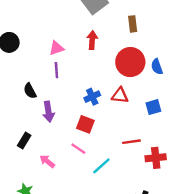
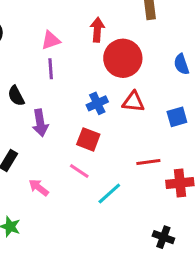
red circle: (130, 62) -> (123, 58), moved

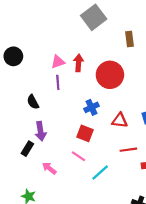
red arrow: (97, 30) -> (78, 63), moved
red triangle: (133, 102) -> (120, 120), moved
purple arrow: (40, 123) -> (40, 131), moved

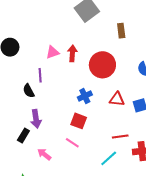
purple line: (58, 82) -> (40, 75), moved
red triangle: (120, 120) -> (117, 99), moved
cyan line: (100, 172) -> (109, 158), moved

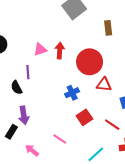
red triangle: (117, 99) -> (104, 84), moved
red square: (79, 121) -> (84, 117), moved, turned 35
red line: (120, 137) -> (112, 125), moved, turned 42

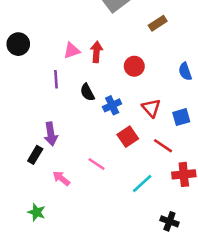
brown rectangle: (108, 28) -> (158, 23), turned 64
red circle: (90, 62) -> (134, 66), size x0.6
red triangle: (104, 84) -> (151, 108), moved, turned 42
black semicircle: (17, 88) -> (87, 92), moved

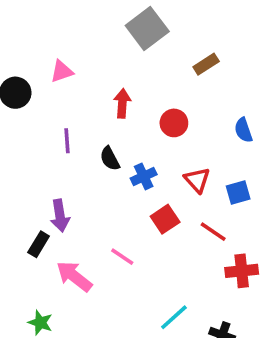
pink triangle: (72, 51) -> (62, 71), moved
pink arrow: (61, 178) -> (74, 276), size x1.5
cyan line: (142, 184) -> (174, 317), moved

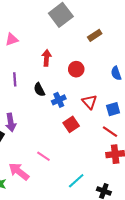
red line: (213, 232) -> (110, 132), moved
pink line: (122, 257) -> (43, 156), moved
pink arrow: (74, 276) -> (19, 172), moved

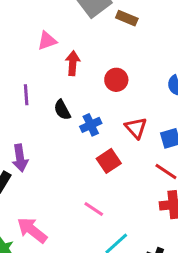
brown rectangle: (95, 35) -> (127, 18), moved, turned 56
pink triangle: (12, 39) -> (47, 41), moved
pink line: (43, 156) -> (94, 209), moved

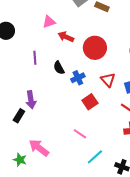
red arrow: (73, 63) -> (66, 37), turned -70
red circle: (116, 80) -> (95, 48), size x1.5

